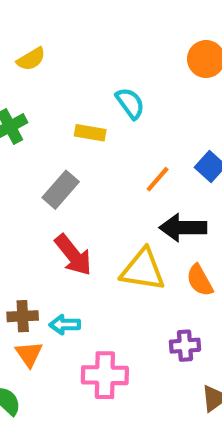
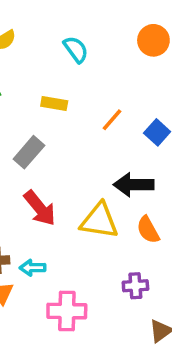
cyan semicircle: (130, 103) -> (76, 49), moved
orange line: (158, 179) -> (112, 120), moved

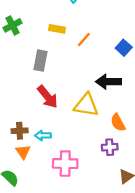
orange line: (112, 120) -> (84, 39), moved
gray rectangle: (29, 152) -> (41, 61), turned -30
orange semicircle: (148, 230) -> (118, 123), moved

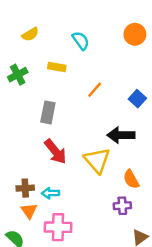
yellow rectangle: (57, 29) -> (57, 67), moved
yellow triangle: (86, 105) -> (97, 160), turned 40
pink cross: (65, 164) -> (58, 227), moved

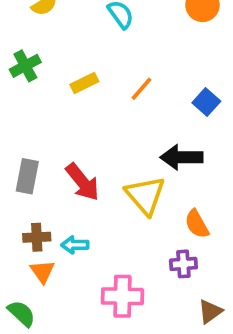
yellow rectangle: (57, 67) -> (84, 83), moved, turned -36
gray rectangle: (48, 112) -> (27, 176), moved
pink cross: (58, 227) -> (122, 296), moved

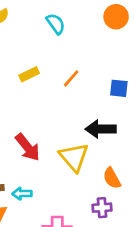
blue square: (206, 102) -> (119, 88), turned -36

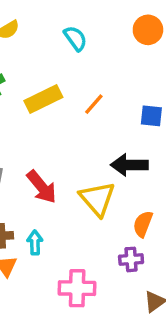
yellow rectangle: (29, 74) -> (43, 99), size x1.5
orange semicircle: (112, 178) -> (143, 224), turned 50
cyan arrow: (22, 194) -> (35, 243), turned 90

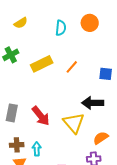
orange circle: (148, 30) -> (90, 23), moved
cyan semicircle: (75, 38) -> (61, 28), turned 42
orange semicircle: (143, 224) -> (101, 138), turned 35

